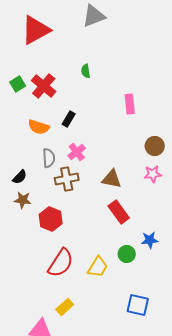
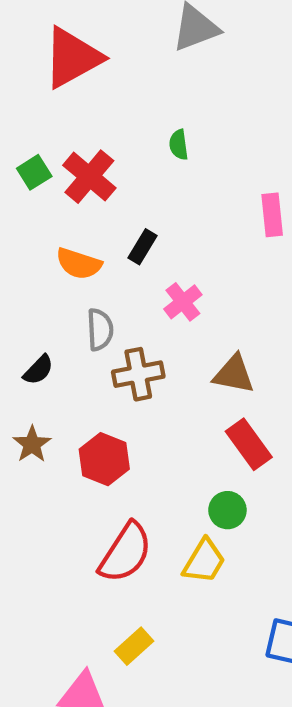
pink cross: (77, 152) -> (183, 302), moved
brown star: (23, 200) -> (32, 444), moved, turned 30
green circle: (127, 254) -> (227, 510), moved

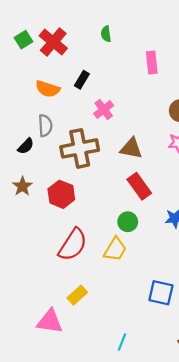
green semicircle: (179, 145) -> (106, 34), moved
gray semicircle: (100, 330) -> (45, 126), moved
brown cross: (138, 374) -> (80, 148), size x1.4

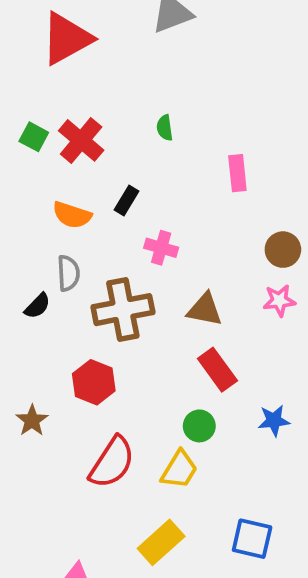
green square: (24, 40) -> (34, 137), turned -30
pink cross: (104, 110) -> (161, 248), turned -36
brown star: (22, 186) -> (32, 420), moved
yellow rectangle: (77, 295) -> (161, 542), moved, size x1.4

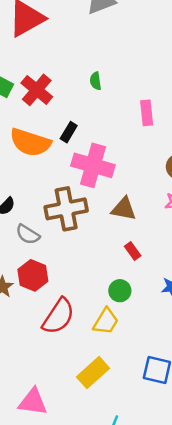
orange semicircle: (72, 215) -> (30, 142), size x1.5
pink cross: (161, 248) -> (93, 165), size x1.8
gray semicircle: (68, 273) -> (28, 234), moved, turned 125
red rectangle: (217, 370) -> (133, 251), size x0.6
red hexagon: (94, 382) -> (33, 275), moved

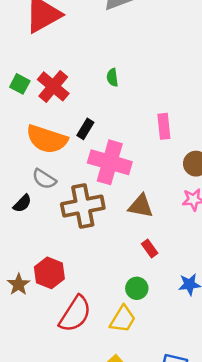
pink rectangle: (147, 113) -> (164, 126), moved
gray semicircle: (28, 234) -> (44, 179), moved

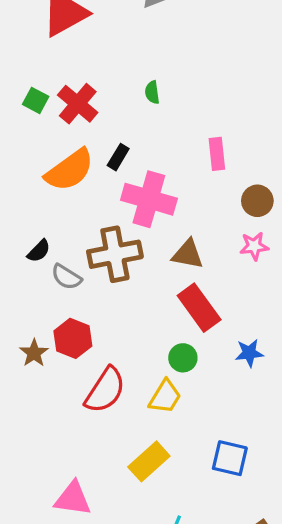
orange semicircle: (47, 139) -> (70, 170), turned -54
gray semicircle: (44, 179) -> (66, 277), moved
red rectangle: (150, 248) -> (199, 308), size x2.0

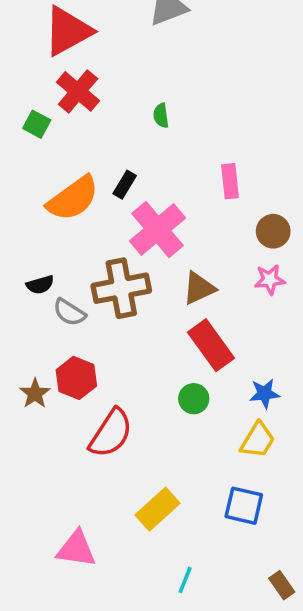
red cross: (78, 104) -> (78, 91), moved
pink cross: (149, 199) -> (157, 230), turned 34
black semicircle: (39, 251) -> (40, 285), turned 30
brown triangle: (188, 254) -> (199, 288), turned -36
yellow trapezoid: (165, 397) -> (258, 440), moved

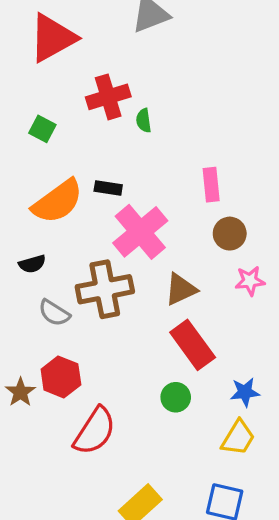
red cross: (78, 91) -> (108, 97), moved, turned 33
green square: (37, 124) -> (42, 129), moved
black rectangle: (125, 185) -> (108, 188), turned 68
brown circle: (273, 231) -> (230, 234), moved
black semicircle: (40, 285) -> (32, 264), moved

